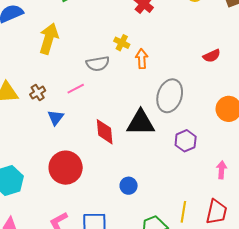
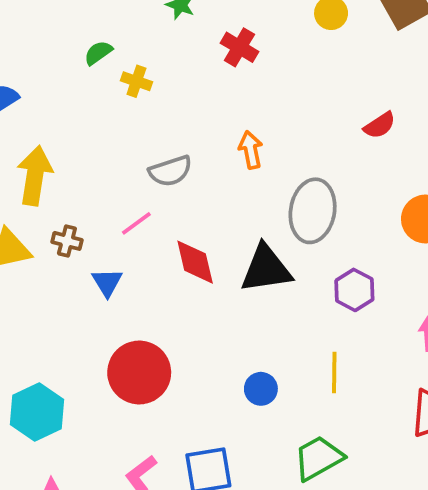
yellow arrow: (49, 39) -> (35, 176), moved
yellow cross: (122, 43) -> (136, 81), moved
brown cross: (38, 93) -> (67, 241), turned -35
red diamond: (105, 132) -> (195, 262), moved
yellow line: (183, 212) -> (334, 372), moved

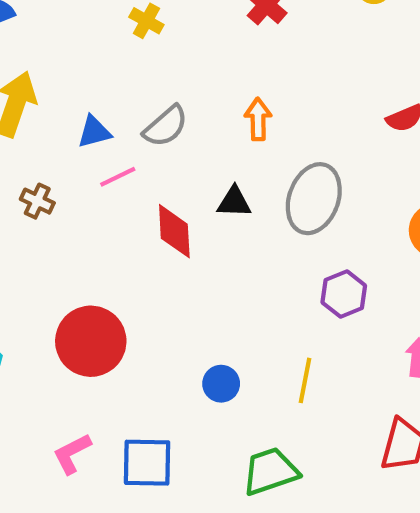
gray semicircle: (170, 171) -> (166, 126), turned -33
brown cross: (67, 241) -> (37, 201), moved
black triangle: (266, 269) -> (234, 202), moved, size x0.6
blue triangle: (107, 282) -> (94, 132), moved, turned 36

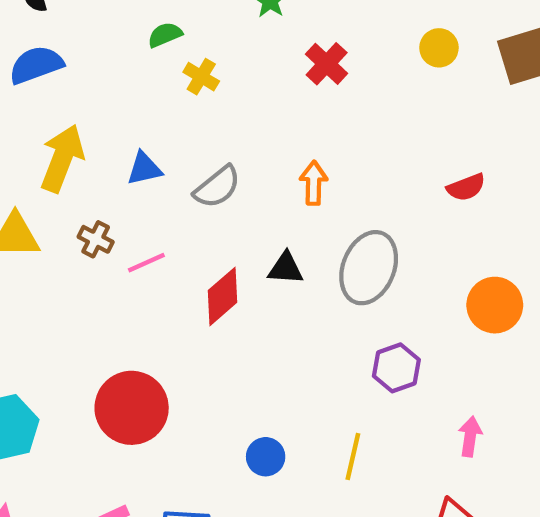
blue triangle: (94, 132) -> (144, 169), moved
pink line: (118, 177) -> (146, 263), moved
brown cross: (37, 201) -> (96, 239), moved
red diamond: (174, 231) -> (223, 296), turned 50

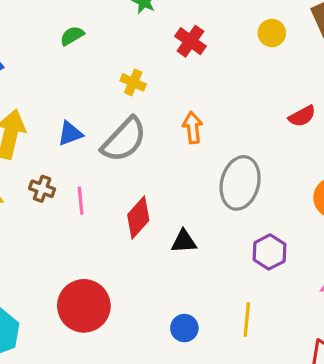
yellow circle: (439, 48) -> (272, 33), moved
yellow cross: (201, 77) -> (133, 82), moved
gray semicircle: (217, 187) -> (124, 140), size x1.4
pink line: (146, 263) -> (81, 201), turned -64
black triangle: (286, 268) -> (184, 241), moved

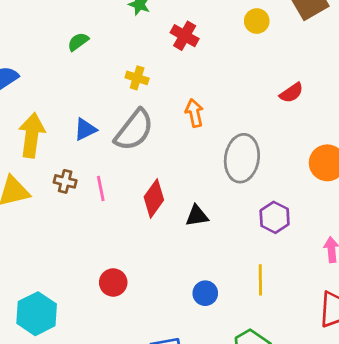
red circle: (84, 306) -> (113, 282), size x0.6

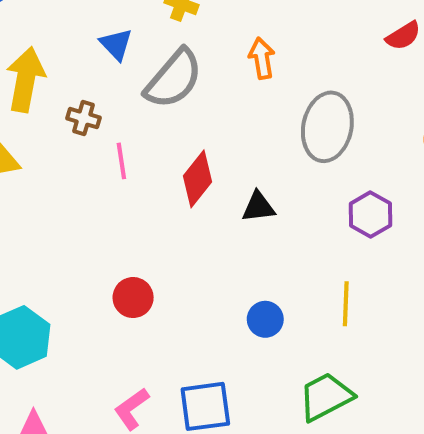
blue triangle: (85, 129) -> (116, 44), moved, turned -50
brown cross: (65, 181) -> (83, 118), moved

